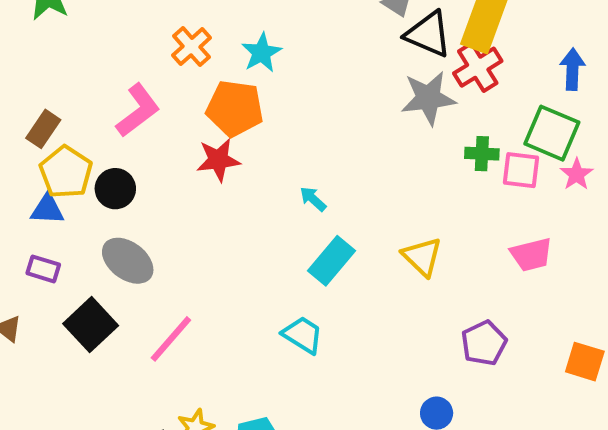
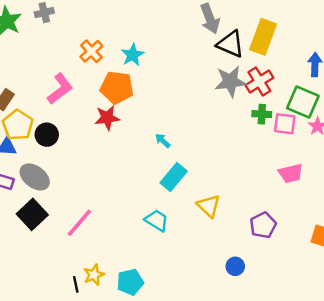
red cross: (478, 67) -> (259, 81), moved
yellow triangle: (422, 257) -> (209, 206), moved
gray ellipse: (128, 261) -> (35, 177), moved

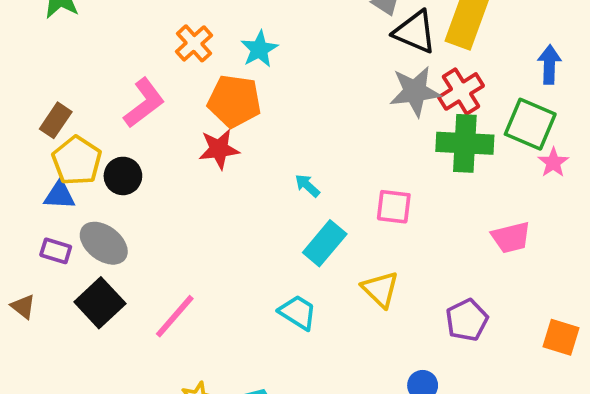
green cross: (262, 114) -> (465, 143), size x1.8
pink square: (285, 124) -> (394, 207), moved

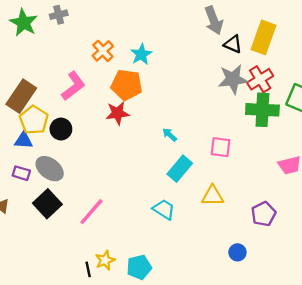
black triangle: (415, 32) -> (233, 44), size x0.7
brown rectangle: (56, 120) -> (21, 96), size x1.6
yellow triangle: (380, 289) -> (213, 196), turned -45

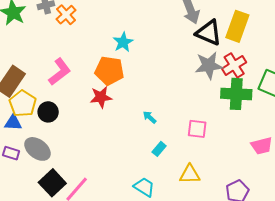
black triangle: (233, 44) -> (209, 33), size x1.5
orange cross: (103, 51) -> (66, 15), moved
cyan rectangle: (180, 169) -> (159, 149), size x0.6
black square: (47, 204) -> (52, 183), moved

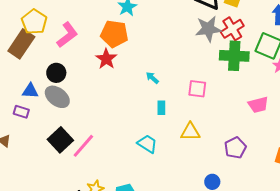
red star: (101, 97) -> (106, 59), turned -30
yellow pentagon: (23, 103) -> (34, 22), moved
blue triangle: (13, 123) -> (30, 91), moved
gray ellipse: (37, 149) -> (57, 97), moved
cyan rectangle: (159, 149) -> (161, 108), turned -40

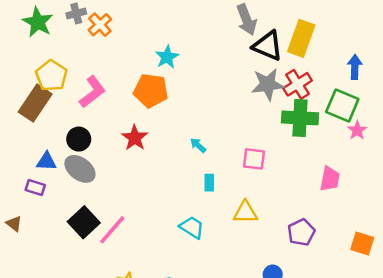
red star: (106, 59) -> (135, 138), moved
pink trapezoid: (258, 105) -> (330, 179), turned -65

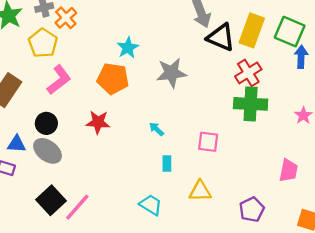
yellow pentagon: (51, 76) -> (43, 43), moved
gray star: (268, 84) -> (171, 73), moved
green square: (342, 105) -> (290, 32), moved
red star: (135, 138) -> (98, 122), turned -30
pink trapezoid: (330, 179) -> (288, 170), moved

